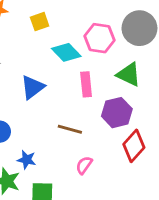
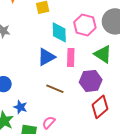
cyan diamond: (66, 52) -> (59, 32), turned 35
blue triangle: (33, 87) -> (46, 57), moved
pink semicircle: (84, 165) -> (49, 123), moved

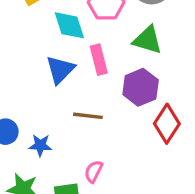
blue star: (20, 107) -> (40, 145), moved

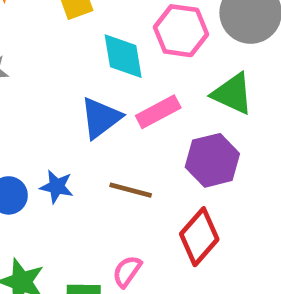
pink rectangle: (99, 60) -> (158, 112), turned 68
red diamond: (167, 124) -> (199, 237), moved
blue star: (40, 145) -> (57, 187), moved

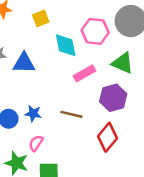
blue triangle: (101, 118) -> (24, 63), moved, turned 40
pink semicircle: (127, 271) -> (36, 143), moved

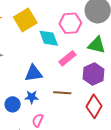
yellow square: (41, 18) -> (25, 20), size x1.6
blue triangle: (24, 63) -> (34, 73), moved

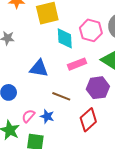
blue star: (32, 97) -> (47, 116), moved

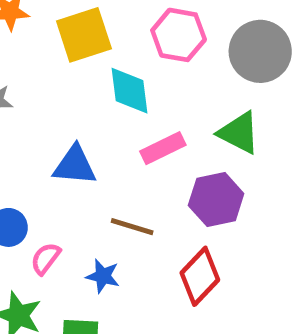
pink hexagon: (91, 30) -> (179, 35), moved
pink semicircle: (28, 116) -> (46, 258), moved

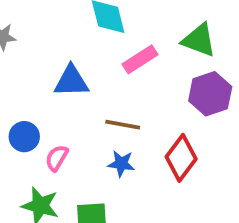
purple hexagon: (216, 199) -> (210, 94), moved
blue star: (103, 276) -> (121, 164), moved

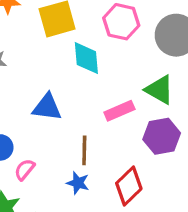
pink rectangle: (140, 59) -> (119, 111), moved
brown line: (123, 125) -> (84, 150), turned 72

